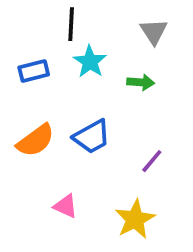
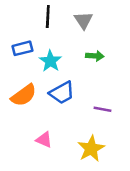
gray triangle: (154, 32) -> (83, 20), moved
cyan star: (90, 62) -> (50, 61), moved
purple line: (152, 161) -> (102, 109), turned 60

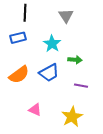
black line: (48, 17) -> (25, 13), moved
green arrow: (95, 56) -> (75, 60), moved
cyan star: (50, 61) -> (52, 44), moved

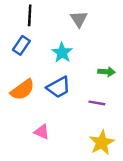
blue rectangle: (18, 38) -> (21, 45), turned -42
green arrow: (75, 60) -> (107, 72), moved
yellow star: (72, 117) -> (102, 143), moved

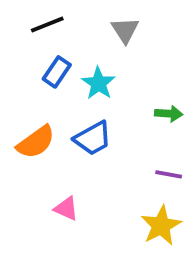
black line: (30, 15) -> (47, 24), turned 65
blue rectangle: (21, 45) -> (57, 72), moved
purple line: (97, 103) -> (169, 174), moved

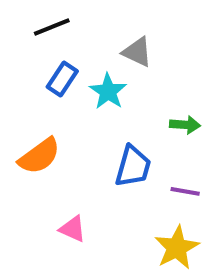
gray triangle: (125, 30) -> (137, 52), moved, turned -32
blue trapezoid: (93, 138) -> (133, 166), moved, turned -45

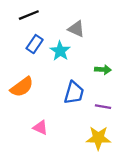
yellow star: (177, 248) -> (98, 138), turned 30

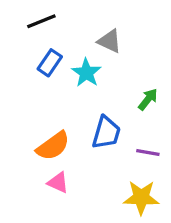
green arrow: (103, 70) -> (148, 99), turned -56
orange semicircle: (22, 87) -> (53, 146), moved

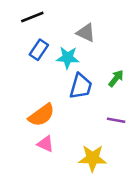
cyan star: (86, 73) -> (68, 58), turned -30
blue trapezoid: (106, 133) -> (81, 86), moved
yellow star: (141, 197) -> (92, 158), moved

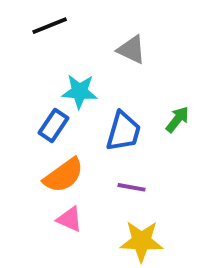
blue rectangle: (39, 50) -> (54, 125), moved
cyan star: (68, 58) -> (80, 91), moved
purple line: (116, 120) -> (131, 187), moved

